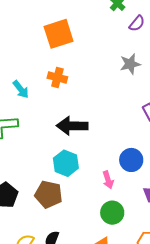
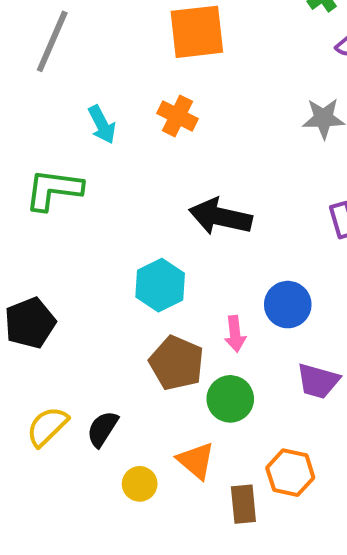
black arrow: (72, 126) -> (220, 217), moved
brown pentagon: (49, 194) -> (177, 363), moved

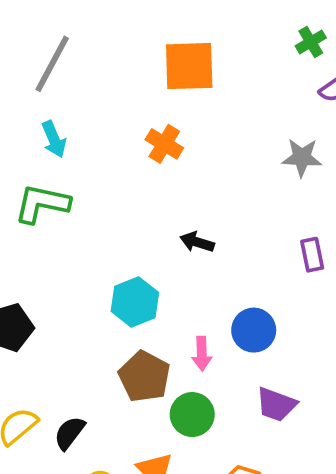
cyan arrow: (102, 125) -> (54, 139), moved
black arrow: (220, 217) -> (197, 242), size x0.6

